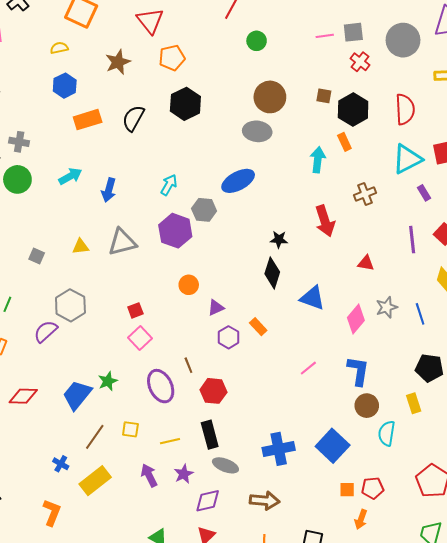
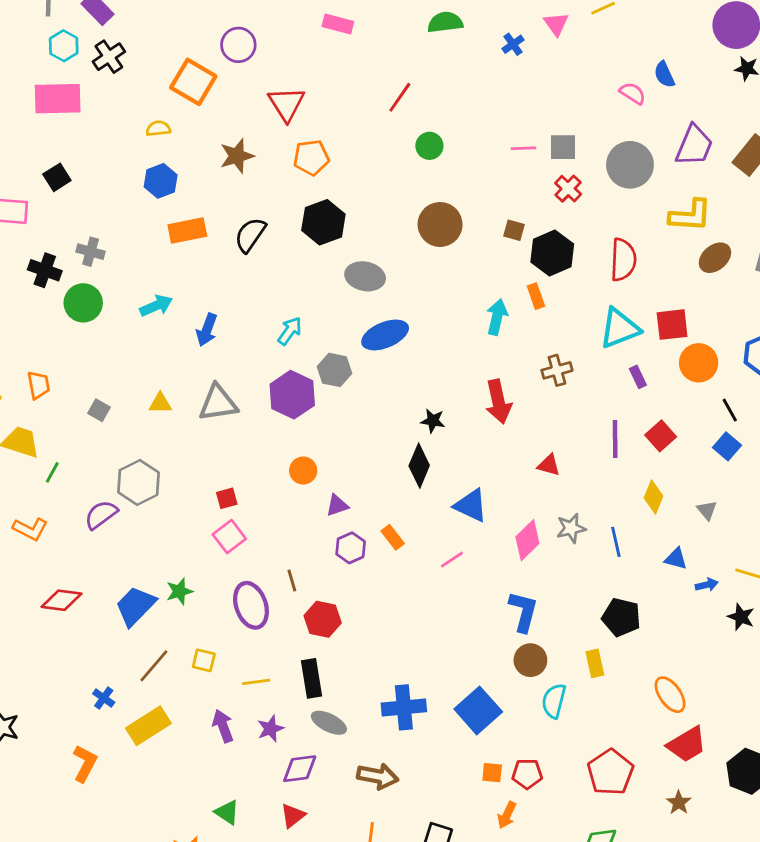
gray ellipse: (257, 131) -> (365, 276), moved
pink line: (308, 368) -> (452, 560), moved

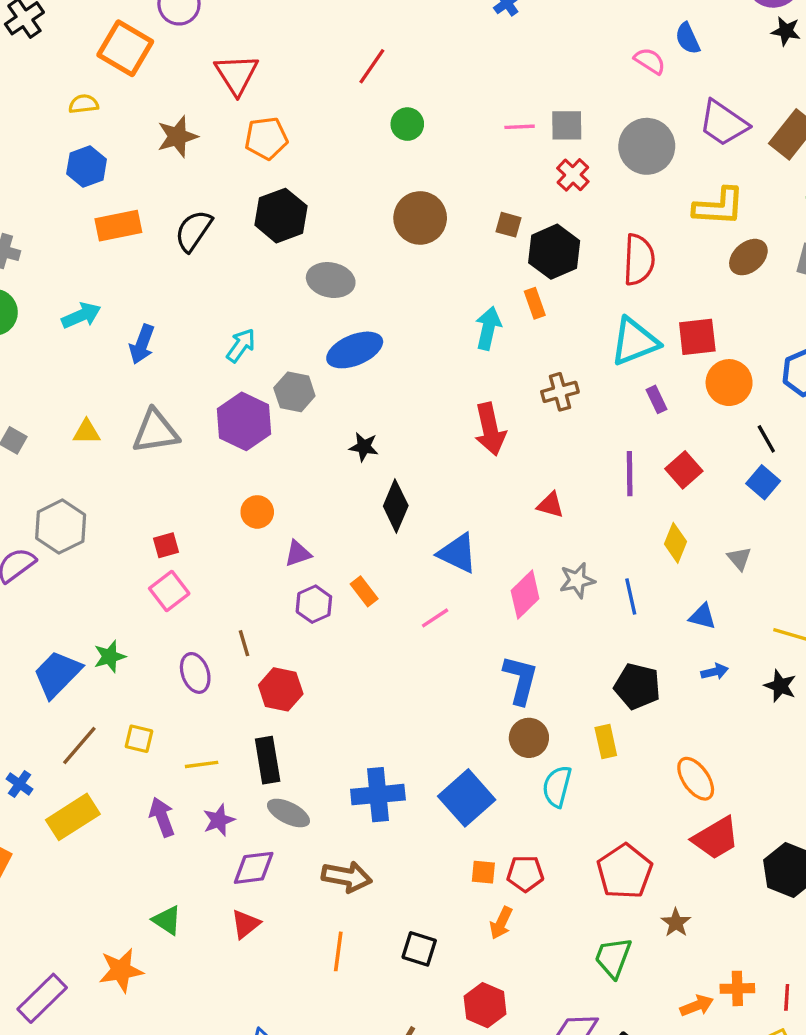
purple trapezoid: (694, 145) -> (723, 123), turned 102
black star: (433, 421) -> (364, 447), moved
blue arrow: (707, 585) -> (715, 672), moved
purple ellipse: (251, 605) -> (195, 673), size x0.7
brown star: (679, 803) -> (676, 923), moved

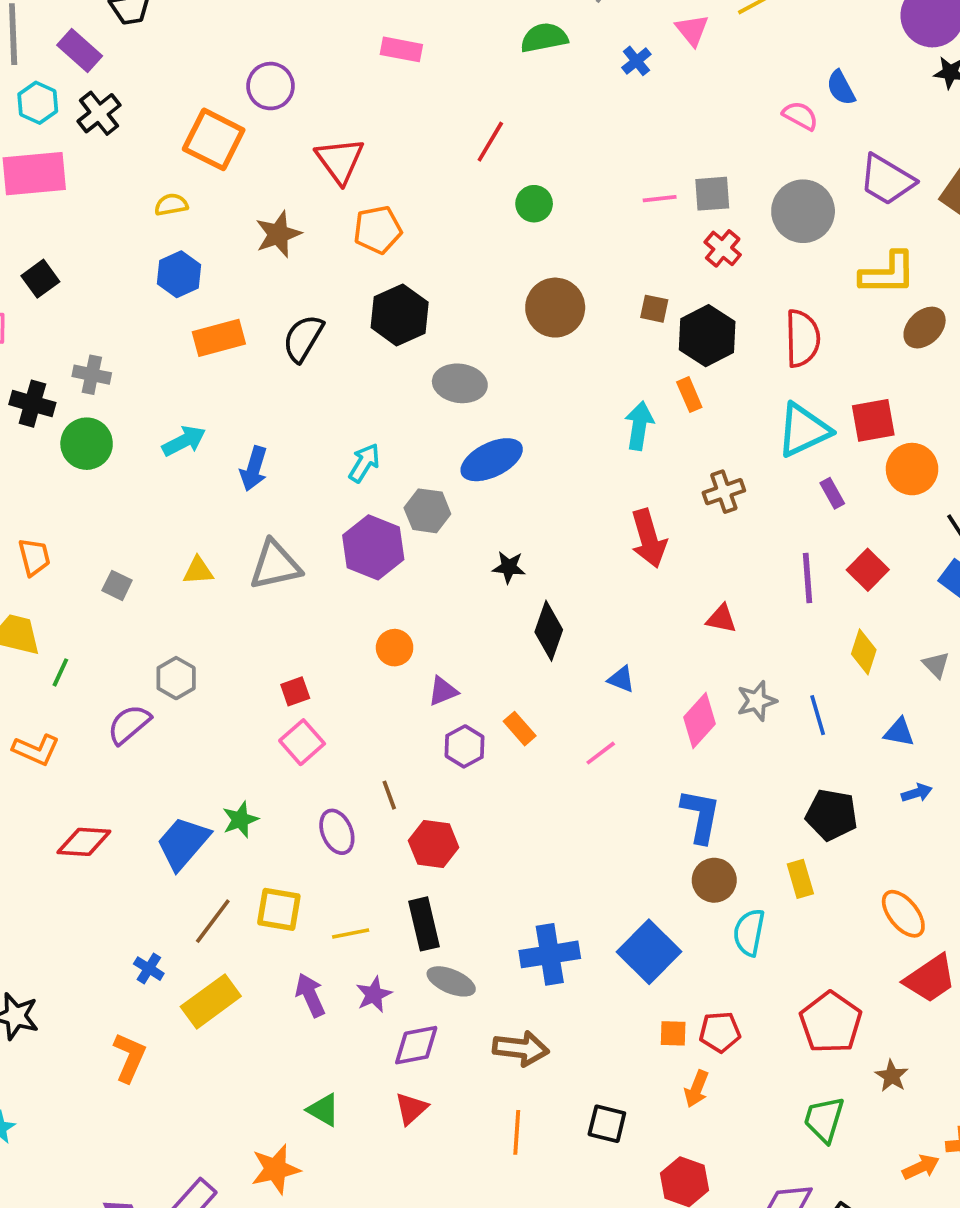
gray hexagon: (61, 527) -> (176, 678), size x0.7
blue triangle: (458, 553) -> (621, 679), size x0.6
yellow square: (139, 739) -> (279, 909), size x1.4

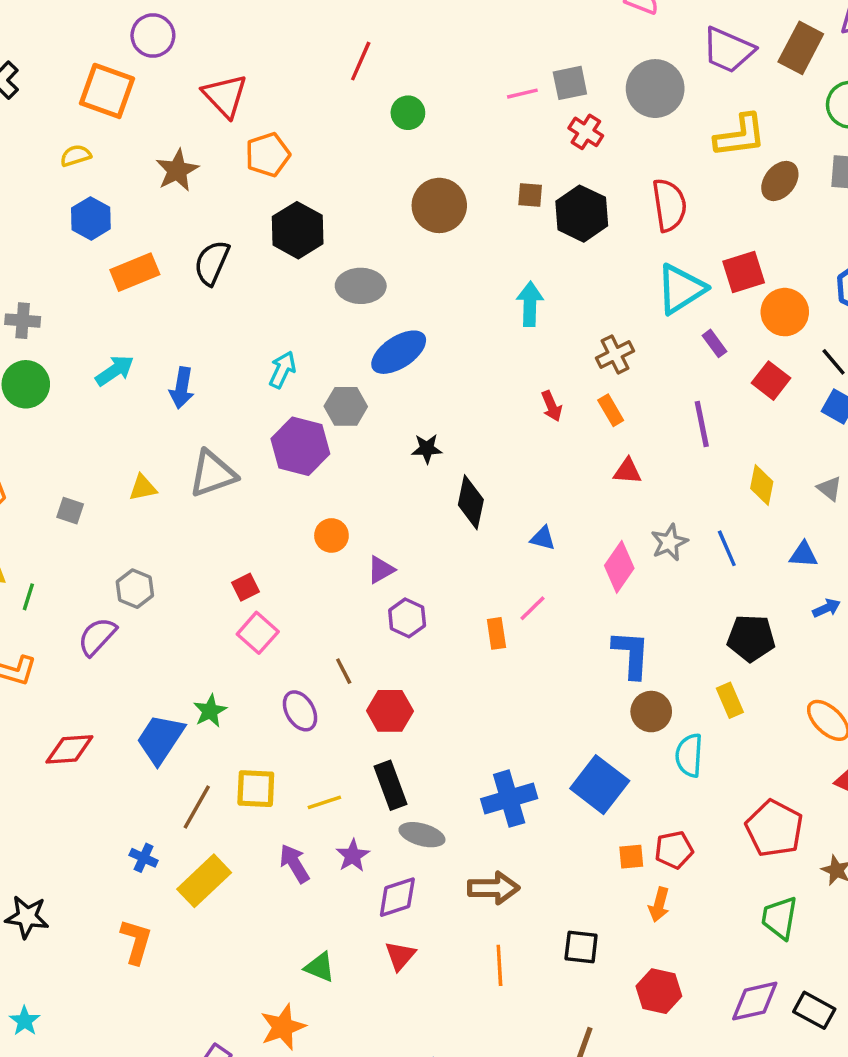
orange rectangle: (689, 395) -> (611, 410), moved
red arrow: (649, 538) -> (552, 406), size x0.6
red square: (868, 570) -> (771, 381), moved
orange rectangle: (520, 729) -> (496, 633), moved, turned 40

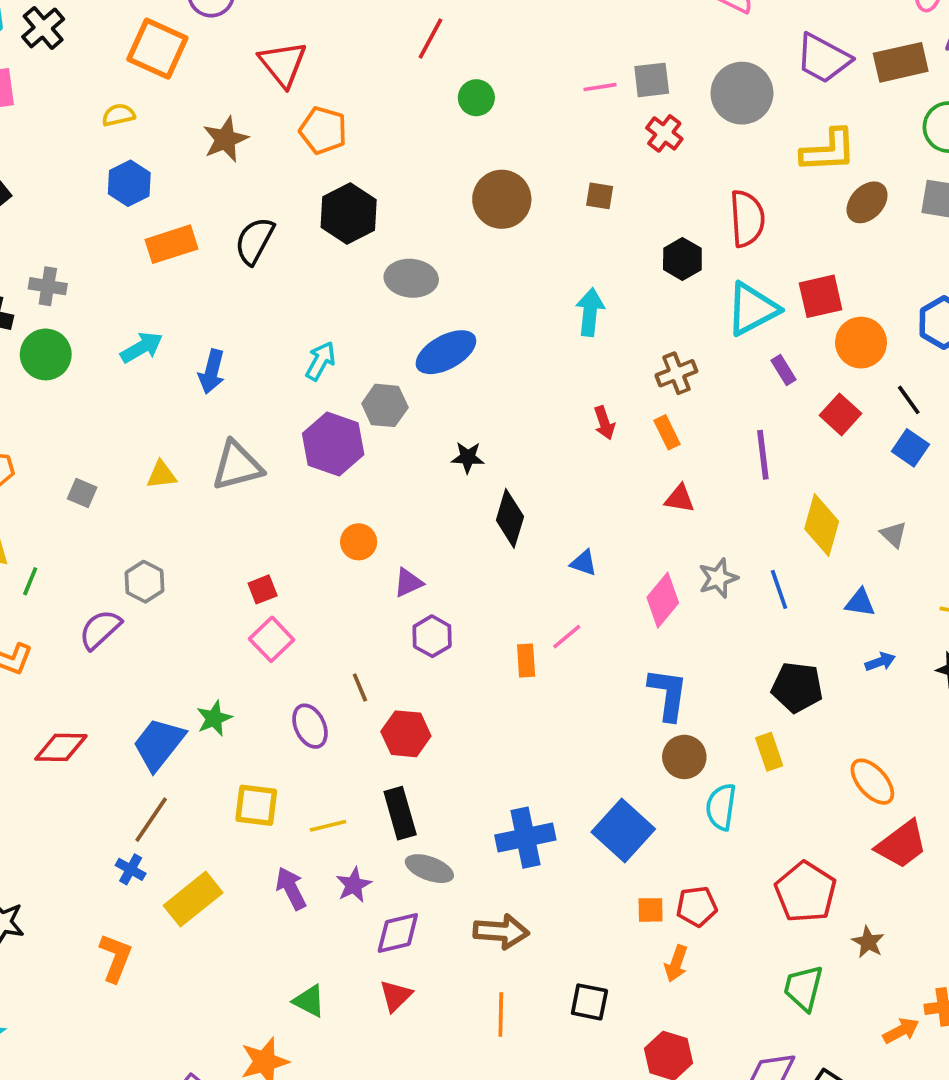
brown rectangle: (801, 48) -> (901, 62), turned 45
orange pentagon: (268, 155) -> (323, 130), turned 30
black hexagon: (582, 214) -> (682, 259), moved, size x0.7
yellow diamond: (762, 485) -> (822, 525), size x1.4
brown line: (197, 807) -> (151, 820), moved

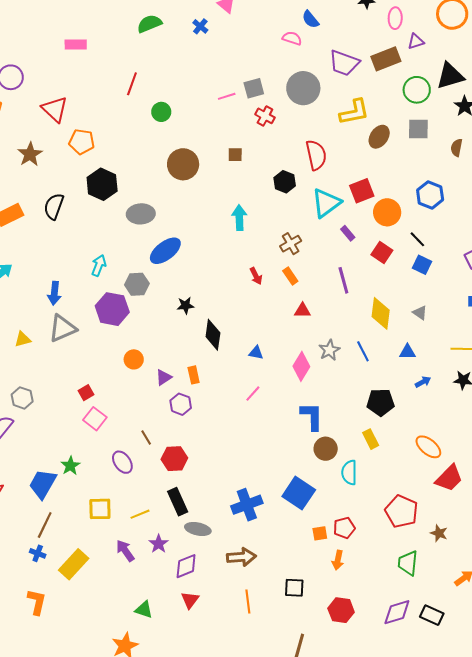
blue arrow: (212, 372) -> (54, 293), moved
orange rectangle: (526, 660) -> (194, 375), moved

